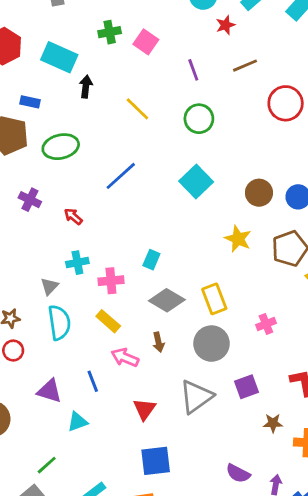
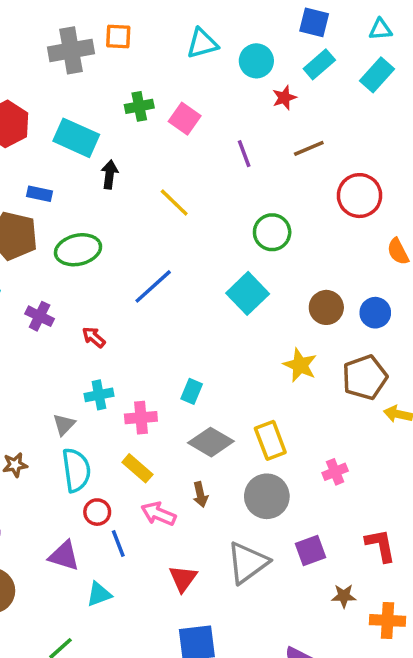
green circle: (199, 119) -> (272, 232), moved
red circle: (13, 351) -> (97, 512), moved

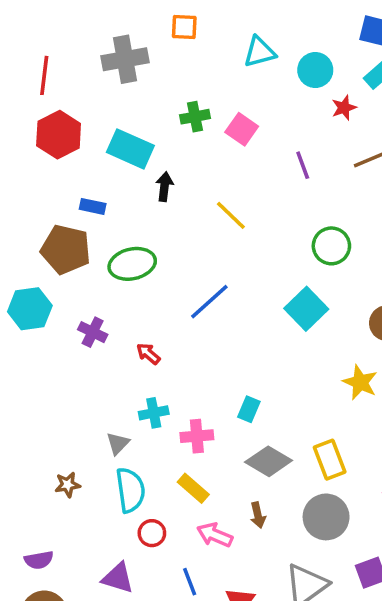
orange square: (118, 36) -> (184, 27), moved
blue line: (118, 544) -> (190, 582), moved

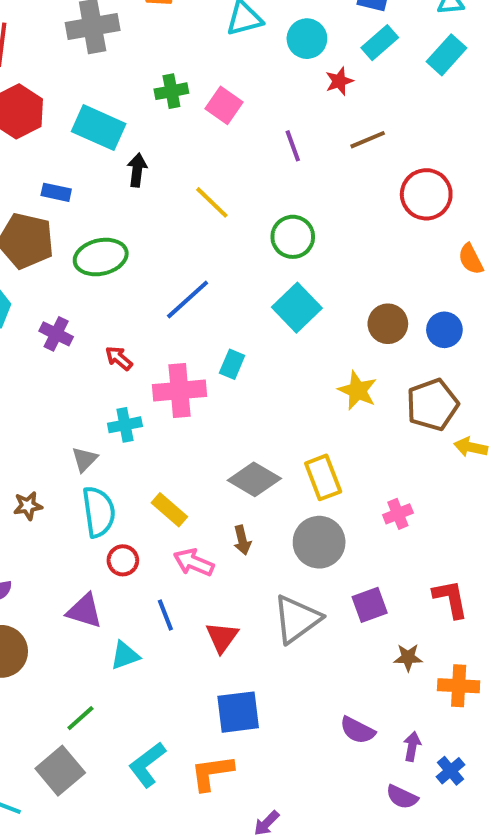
green circle: (331, 246) -> (293, 237), moved
cyan rectangle: (249, 409) -> (232, 364), moved
pink cross: (197, 436) -> (180, 390), moved, size x1.4

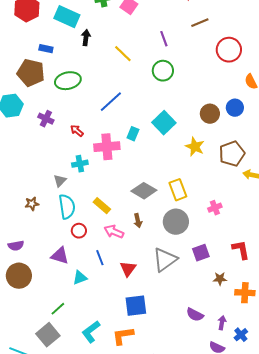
purple line: (293, 146) -> (164, 39), moved
cyan square: (297, 308) -> (164, 123), moved
blue circle: (444, 330) -> (235, 108), moved

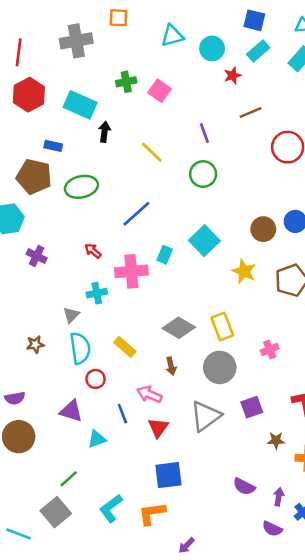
purple cross: (46, 119) -> (37, 256), moved
pink arrow: (114, 232) -> (149, 394), moved

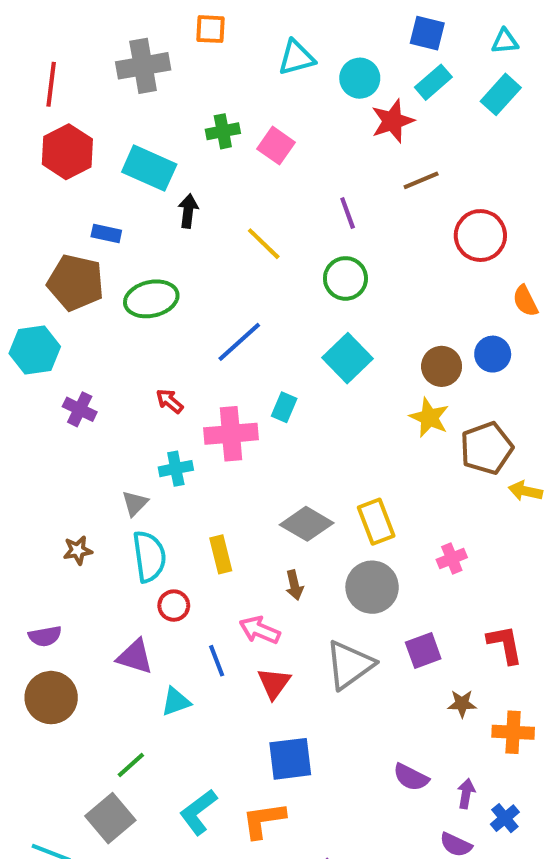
red star: (233, 75) -> (392, 121), size x1.5
cyan square: (204, 241) -> (348, 358), moved
yellow star: (244, 271) -> (429, 417), moved
yellow rectangle: (125, 347) -> (221, 554), turned 35

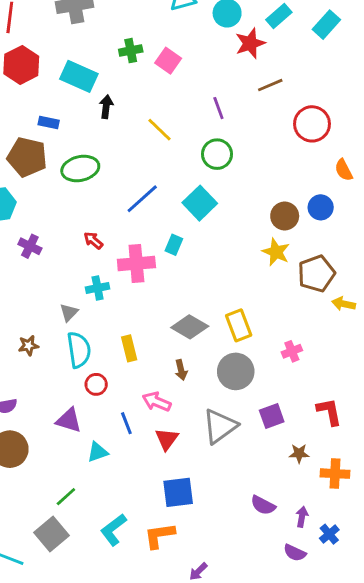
cyan square: (348, 358) -> (200, 203), moved

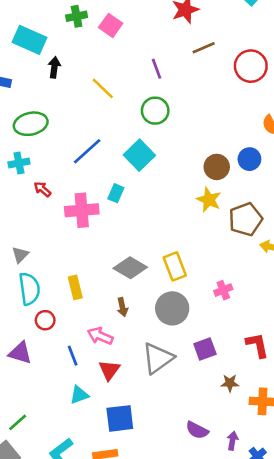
red circle: (312, 124) -> (251, 66), moved
cyan cross: (98, 288) -> (19, 163), moved
cyan triangle: (98, 452) -> (79, 395), moved

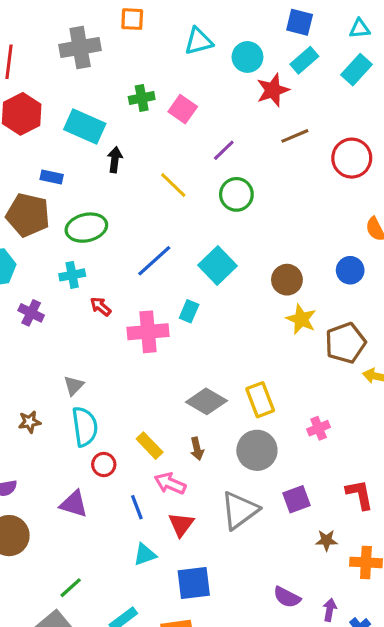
purple line: (156, 69) -> (224, 150), moved, turned 66
green circle: (155, 111) -> (236, 194), moved
brown circle: (217, 167) -> (287, 280), moved
yellow rectangle: (75, 287) -> (150, 446), moved, turned -30

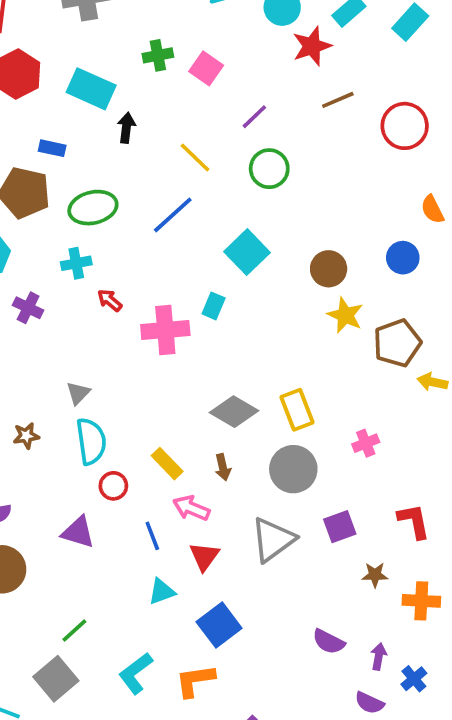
blue line: (154, 261) -> (173, 215), moved
blue square: (194, 583) -> (219, 625), turned -30

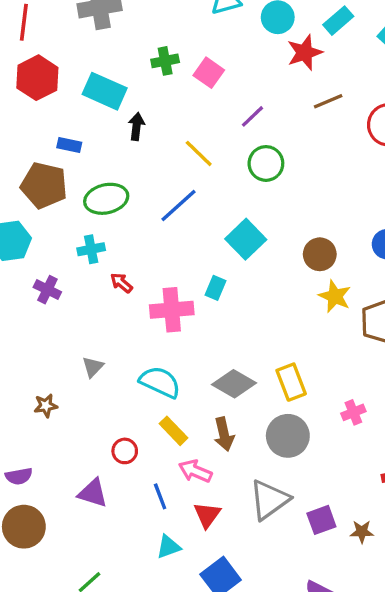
cyan semicircle: (91, 441) -> (160, 382), moved, turned -57
brown arrow: (223, 467) -> (224, 434), size x1.4
purple square: (340, 527) -> (321, 520), moved

